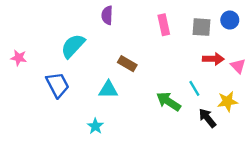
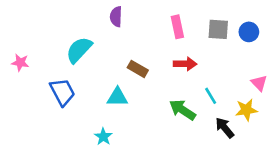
blue circle: (230, 20) -> (249, 32), moved
red arrow: (213, 59) -> (185, 64), moved
pink triangle: (238, 66) -> (259, 83), moved

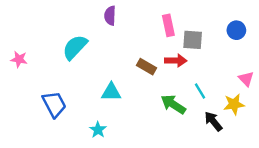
gray square: (218, 29) -> (193, 40), moved
brown rectangle: (138, 69) -> (147, 67), moved
blue trapezoid: (62, 92) -> (54, 104), moved

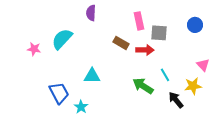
pink star: (19, 59) -> (34, 49), moved
brown rectangle: (147, 67) -> (121, 43), moved
blue trapezoid: (54, 104) -> (59, 93), moved

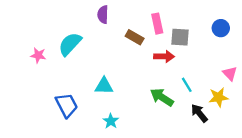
brown rectangle: (121, 43) -> (135, 37), moved
cyan star: (81, 107) -> (111, 121), moved

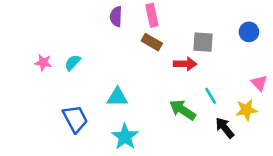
pink rectangle: (157, 24) -> (152, 15), moved
cyan semicircle: (70, 44) -> (73, 63), moved, size x0.6
cyan star: (111, 121) -> (125, 137), size x1.5

